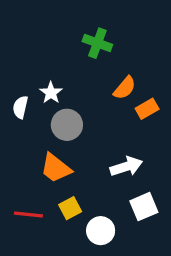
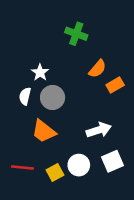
white semicircle: (20, 107) -> (25, 96), moved
yellow square: (70, 208) -> (55, 173), moved
white circle: (101, 231) -> (79, 165), moved

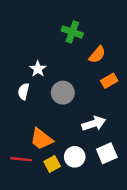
orange semicircle: (98, 69) -> (97, 55), moved
gray circle: (53, 97) -> (63, 93), moved
orange trapezoid: (44, 131) -> (41, 139), moved

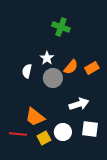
orange semicircle: (97, 55) -> (71, 67), moved
white star: (38, 69) -> (47, 58), moved
white semicircle: (24, 91) -> (27, 71), moved
white square: (107, 153) -> (90, 129), turned 30

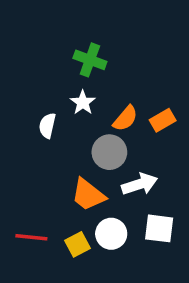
green cross: (61, 27) -> (90, 60), moved
gray circle: (53, 78) -> (109, 152), moved
orange trapezoid: (35, 117) -> (88, 195), moved

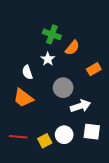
orange semicircle: (125, 118) -> (72, 48), moved
white semicircle: (47, 126) -> (27, 72), turned -32
orange trapezoid: (88, 195) -> (23, 98), moved

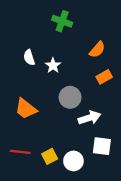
green cross: (52, 34) -> (62, 21), moved
orange semicircle: (72, 48) -> (97, 50), moved
white semicircle: (27, 72) -> (29, 58), moved
white circle: (64, 135) -> (73, 161), moved

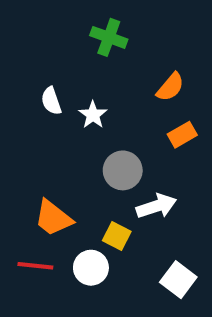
orange trapezoid: (26, 109) -> (53, 218), moved
white square: (102, 146) -> (178, 280), moved, turned 30
yellow square: (50, 156) -> (117, 236), moved, turned -35
white circle: (73, 161) -> (91, 268), moved

